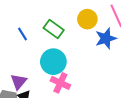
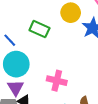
cyan circle: (53, 62) -> (16, 64), moved

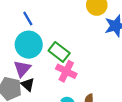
green rectangle: (39, 29) -> (59, 52), moved

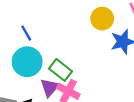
purple triangle: (22, 69) -> (50, 87), moved

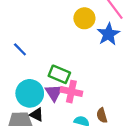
cyan circle: (27, 62) -> (30, 93), moved

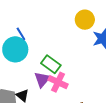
cyan circle: (30, 93) -> (15, 49), moved

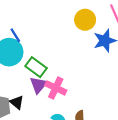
green rectangle: (51, 64) -> (36, 67), moved

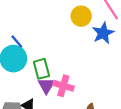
green rectangle: (36, 67) -> (41, 69), turned 48

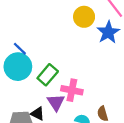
green rectangle: (41, 69) -> (48, 75), turned 60
purple triangle: (46, 86) -> (56, 102), moved

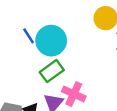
cyan circle: (18, 67) -> (51, 41), moved

